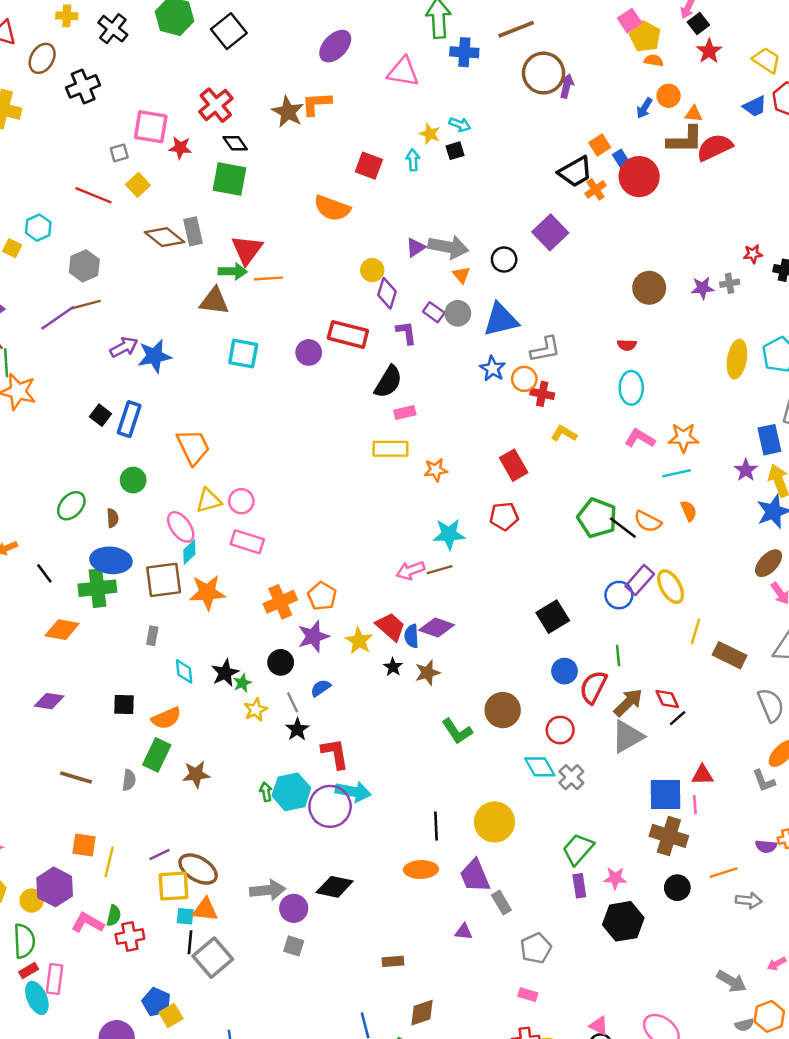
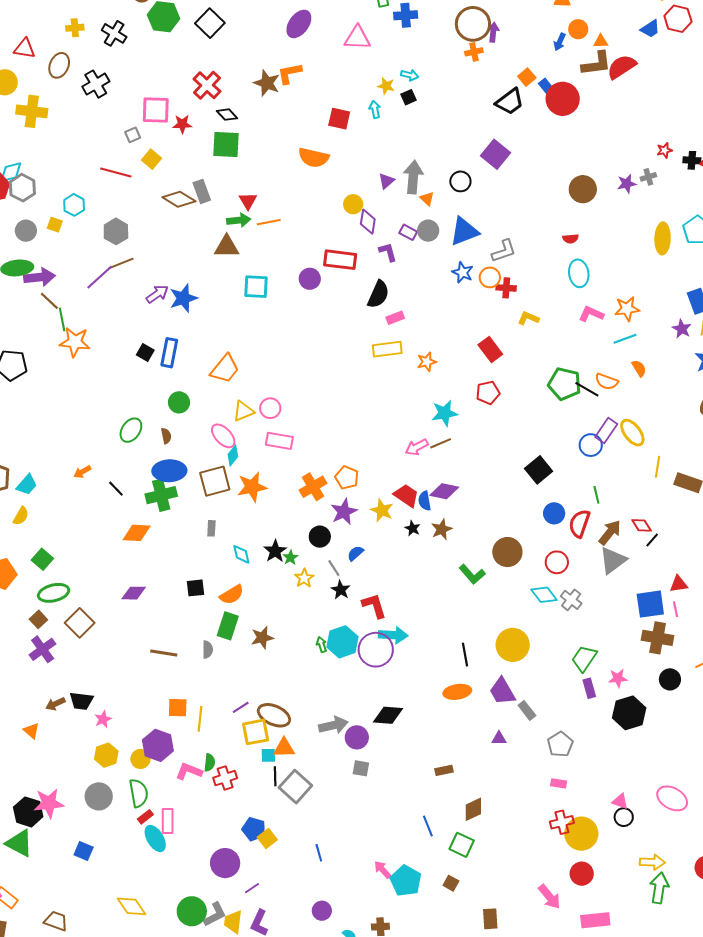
orange cross: (595, 189) -> (474, 52), moved, turned 30
gray arrow: (448, 247) -> (413, 177), turned -88
red triangle: (247, 250) -> (248, 201), size x0.7
orange trapezoid: (193, 447) -> (225, 369), turned 72

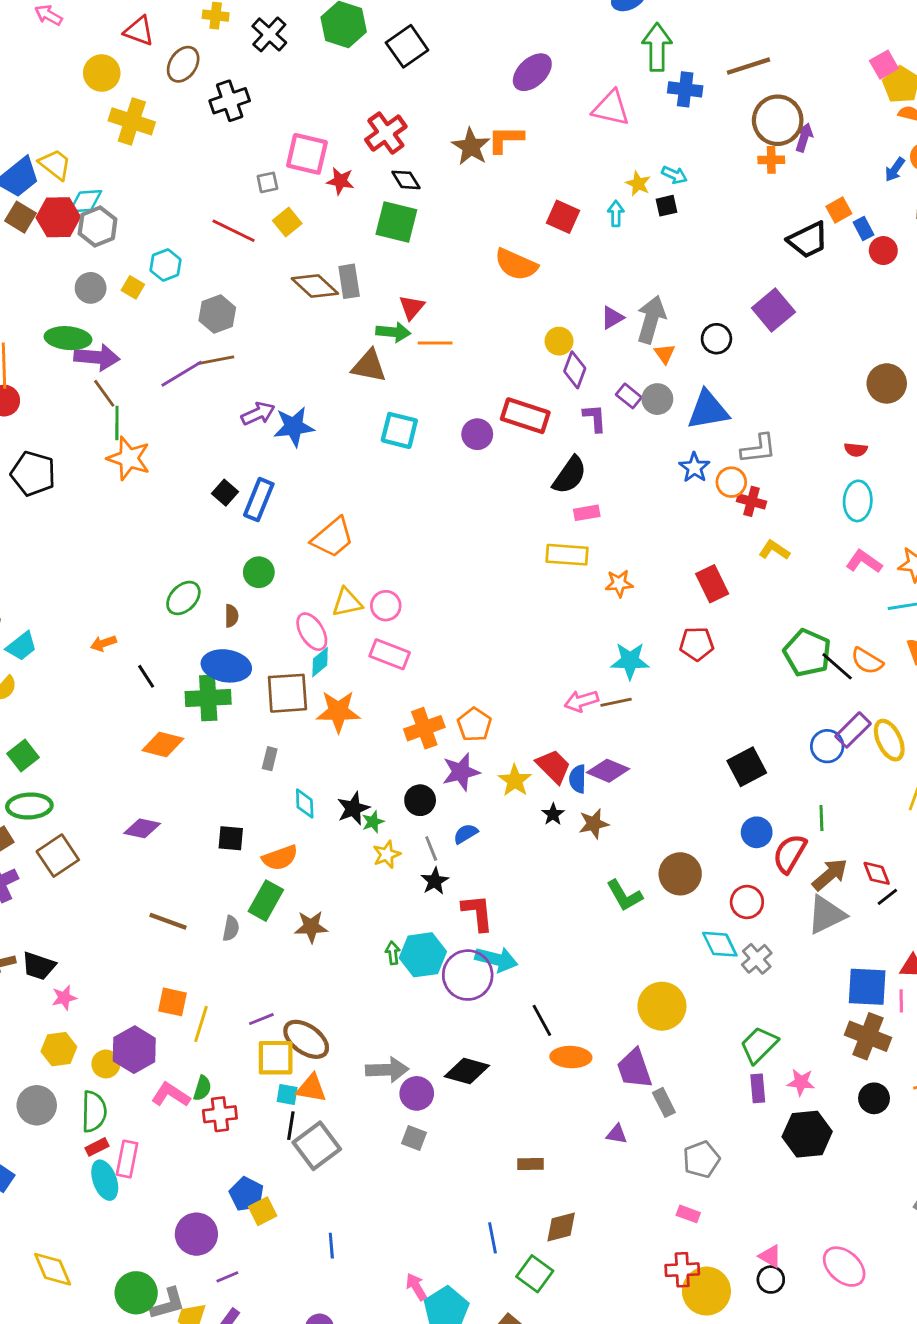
red circle: (563, 99) -> (883, 251), size x0.6
black line: (465, 655) -> (542, 1020), moved, turned -30

